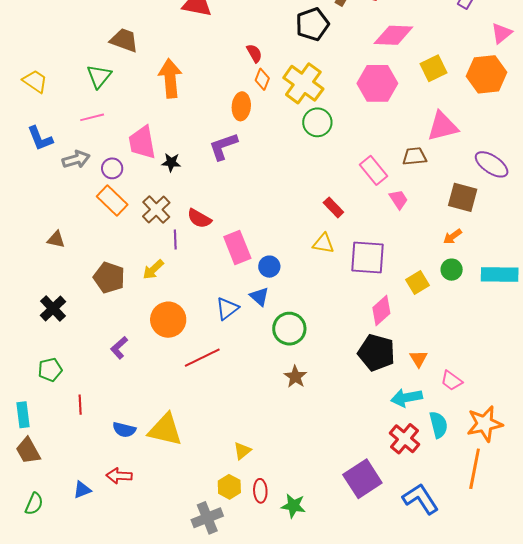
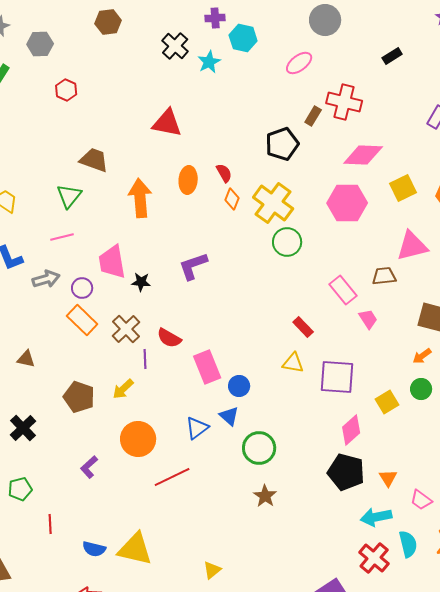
orange ellipse: (241, 106) -> (188, 180), moved

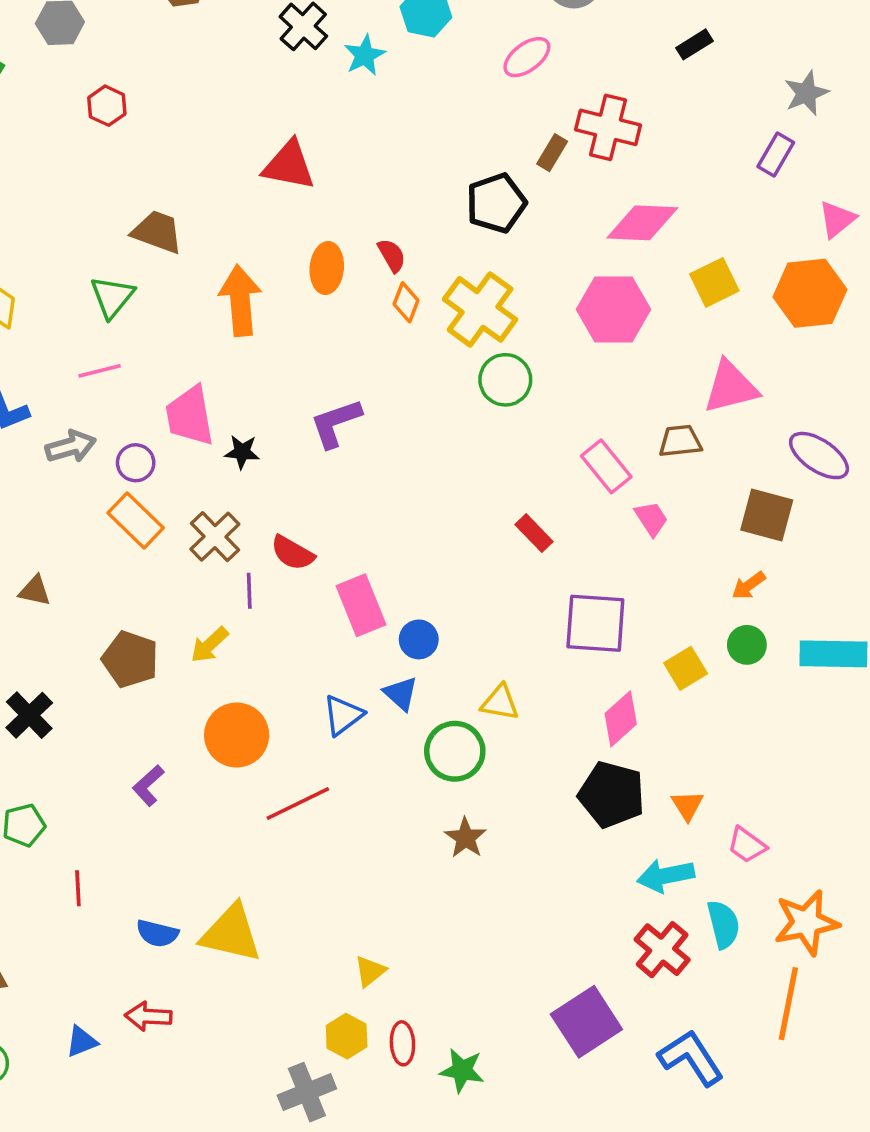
yellow triangle: (293, 363) -> (500, 703), moved

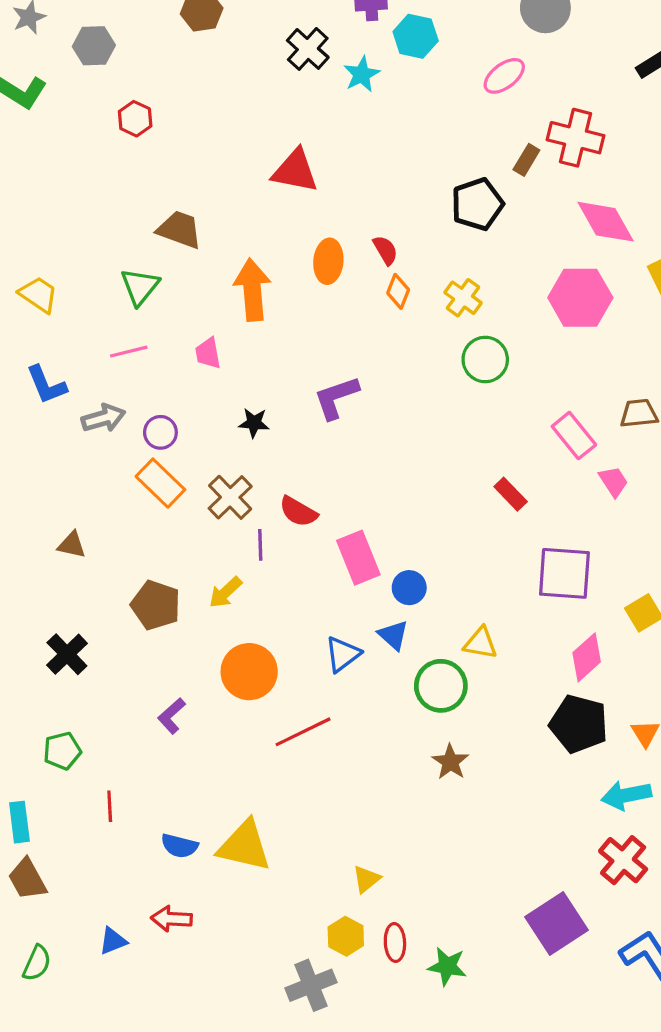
pink diamond: (642, 223) -> (606, 222), turned 58
yellow cross: (480, 309) -> (463, 298), size x0.6
pink trapezoid: (190, 416) -> (208, 353), moved, size x0.6

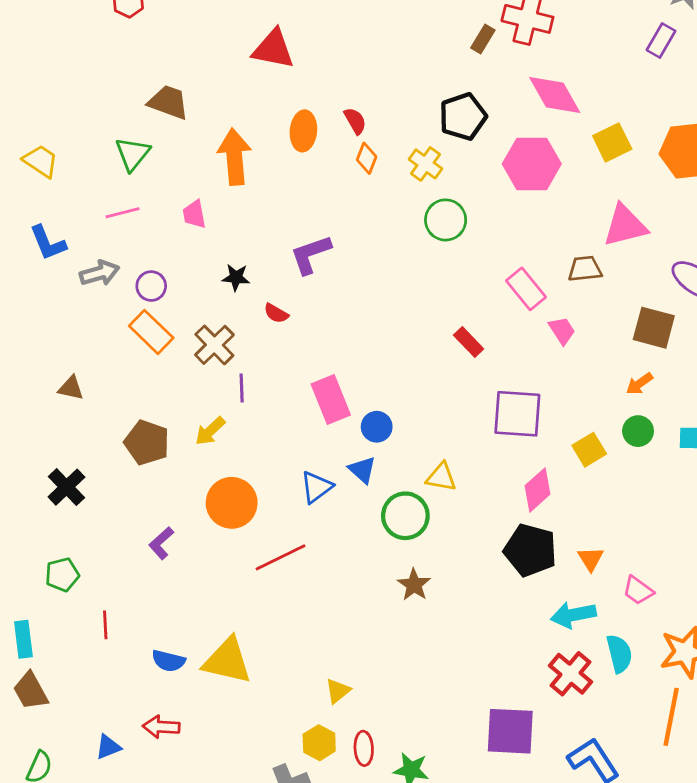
black pentagon: (477, 204) -> (463, 117), moved
red semicircle: (298, 512) -> (276, 313), moved, size x0.7
purple square: (557, 923) -> (510, 731), turned 36

